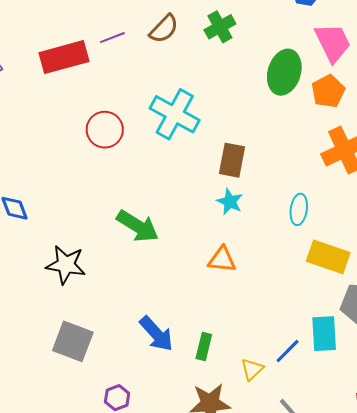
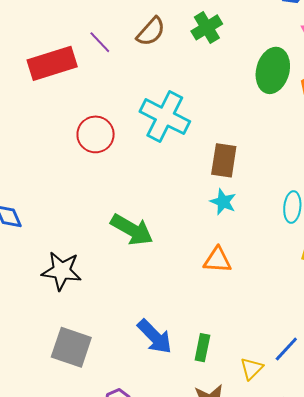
purple line: (112, 38) -> (100, 42), turned 70

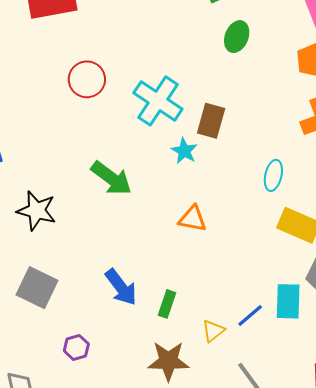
green ellipse: (273, 70) -> (237, 37), moved, size x0.7
cyan cross: (165, 117) -> (158, 101), moved
cyan star: (223, 202) -> (184, 151), moved

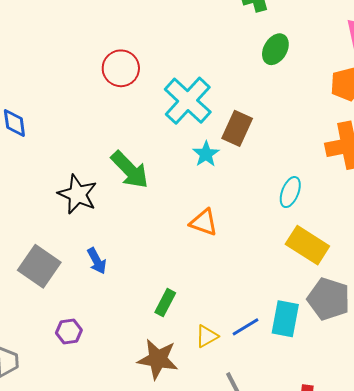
black star: (37, 211) -> (78, 194), moved
blue arrow: (121, 287) -> (97, 261), moved, size x0.7

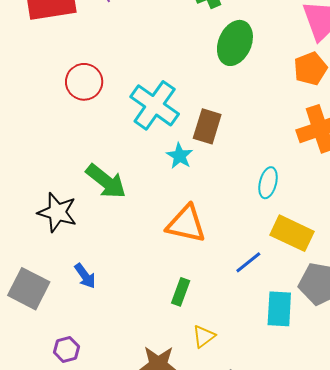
green ellipse: (275, 49) -> (235, 43), size x1.4
orange triangle: (204, 222) -> (186, 224), size x1.4
green rectangle: (165, 303) -> (181, 292), moved
blue line: (246, 327) -> (248, 262), moved

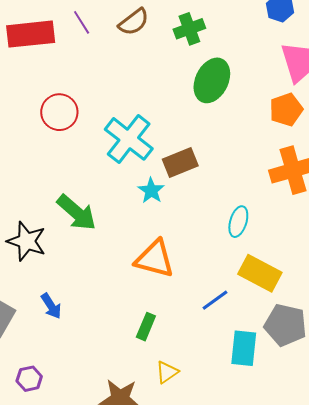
brown rectangle: (207, 126) -> (180, 162), turned 48

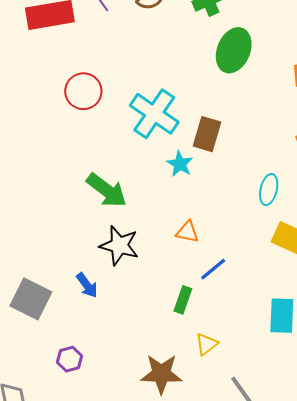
brown rectangle: (180, 162) -> (207, 134), turned -48
black star: (27, 241) -> (119, 245), moved
orange triangle: (155, 259) -> (187, 232), size x0.6
blue line: (215, 300) -> (213, 269), moved

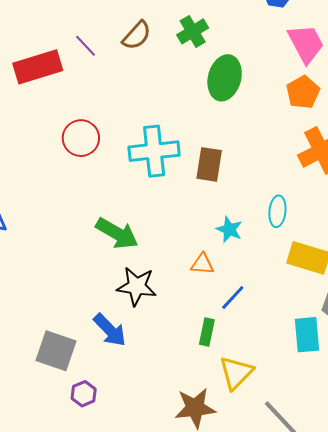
cyan cross: (154, 114) -> (154, 151), turned -33
cyan star: (180, 164) -> (229, 229), moved
blue arrow: (87, 285) -> (110, 330), size x1.4
yellow triangle: (207, 344) -> (236, 373), size x1.5
purple hexagon: (69, 359) -> (84, 394), moved

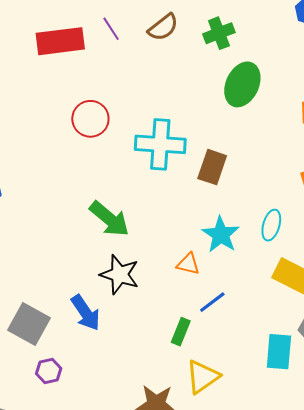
cyan star: (229, 229) -> (221, 235), size x1.4

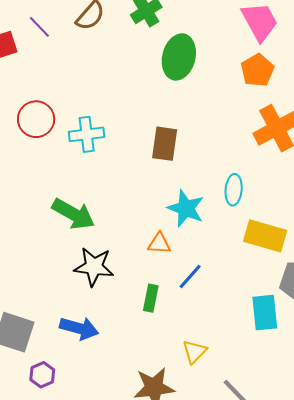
cyan cross: (160, 144) -> (87, 134), moved, size x0.7
blue arrow: (86, 313) -> (79, 328), moved, turned -30
green rectangle: (181, 332) -> (151, 298), moved
yellow triangle: (203, 377) -> (194, 352), size x0.7

